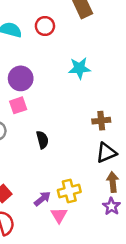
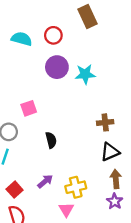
purple circle: (21, 78) -> (57, 67), moved
purple arrow: (42, 199) -> (45, 181), moved

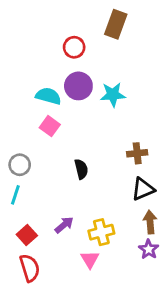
brown rectangle: (88, 16) -> (116, 24), turned 45
cyan semicircle: (22, 39) -> (48, 96), moved
pink square: (29, 108) -> (50, 126), moved, turned -35
black semicircle: (51, 140) -> (81, 169), moved

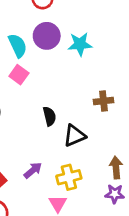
cyan semicircle: (48, 96) -> (18, 46), turned 50
black triangle: (143, 189) -> (74, 136), moved
purple star: (149, 249) -> (115, 194), turned -30

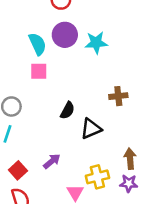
pink square: (19, 75) -> (39, 71), turned -36
black semicircle: (49, 116) -> (67, 110), turned 42
yellow cross: (69, 177) -> (97, 177), moved

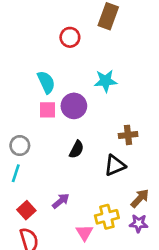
purple circle: (65, 35) -> (74, 106), moved
black triangle: (91, 129) -> (115, 165), moved
brown arrow: (130, 159) -> (140, 198), turned 48

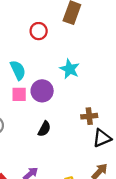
cyan star: (106, 81) -> (70, 69), turned 30
black triangle: (115, 165) -> (102, 138), moved

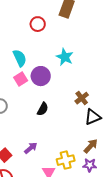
pink square: (19, 94) -> (21, 79), turned -32
brown cross: (89, 116) -> (82, 98), turned -32

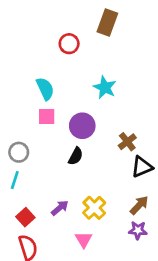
purple circle: (41, 76) -> (82, 126), moved
pink square: (21, 79) -> (47, 116), turned 32
yellow cross: (66, 160) -> (94, 208), moved, turned -30

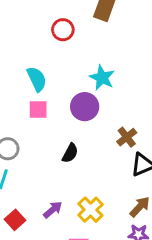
purple circle: (82, 126) -> (85, 107), moved

